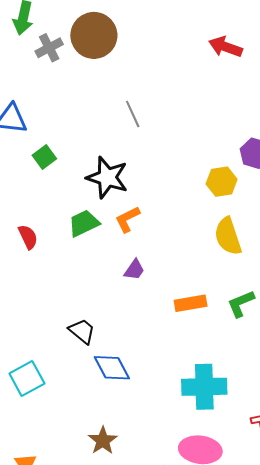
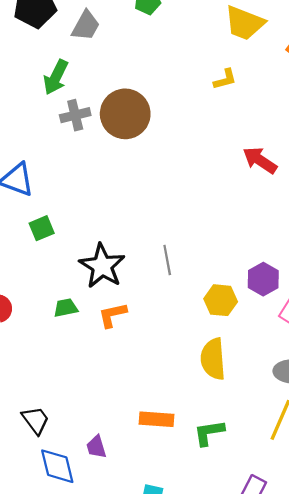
gray line: (133, 114) -> (167, 260), moved
green trapezoid: (84, 223) -> (66, 308), size x0.7
purple trapezoid: (134, 270) -> (96, 447), moved, turned 115

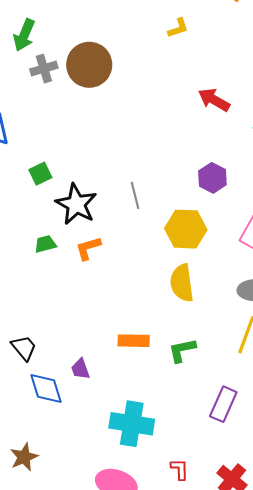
green square: (42, 228) -> (40, 174), moved
purple hexagon: (263, 279) -> (212, 178), moved
yellow hexagon: (221, 300) -> (186, 229), size x1.4

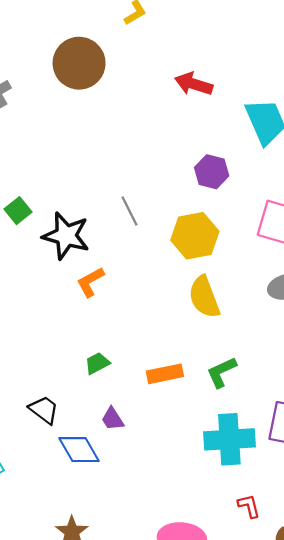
brown circle: (89, 65) -> (79, 63), moved
green trapezoid: (45, 244) -> (97, 363), moved
cyan cross: (132, 424) -> (229, 439), moved

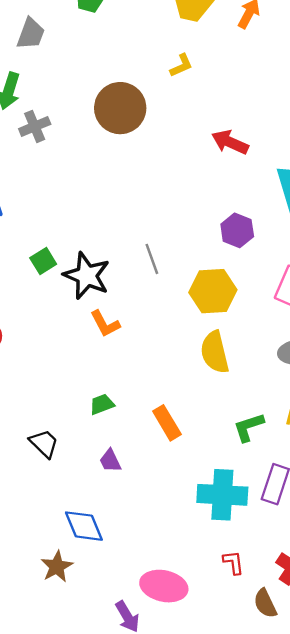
green square: (18, 211) -> (43, 261), moved
orange L-shape: (90, 282) -> (105, 324), turned -96
green L-shape: (221, 372) -> (249, 427), moved
orange rectangle: (165, 374) -> (167, 423), turned 64
blue diamond: (79, 450) -> (84, 526), moved

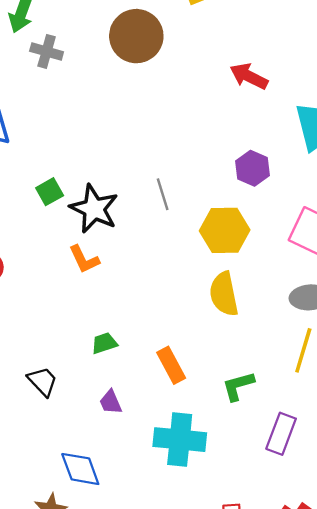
gray cross: (35, 126) -> (47, 51), turned 36
orange L-shape: (105, 324) -> (84, 259), moved
green L-shape: (249, 427) -> (238, 386), moved
cyan cross: (222, 495) -> (180, 440), moved

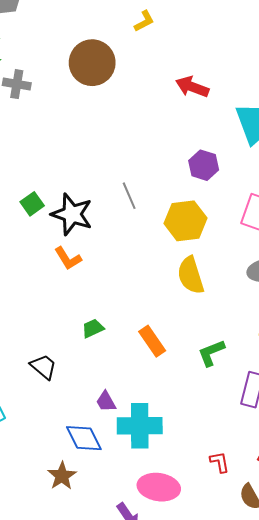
purple trapezoid: (111, 402) -> (106, 401), moved
cyan cross: (180, 440) -> (140, 426), moved

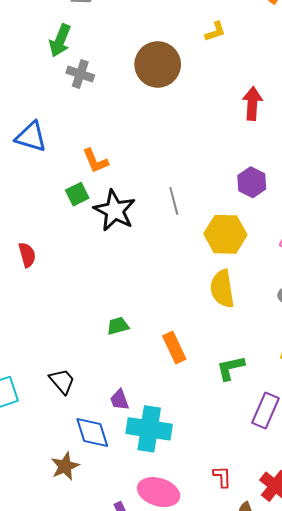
red arrow: (192, 87) -> (252, 103), turned 64
orange L-shape: (68, 258) -> (95, 161), moved
black trapezoid: (44, 367) -> (62, 381), moved

